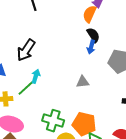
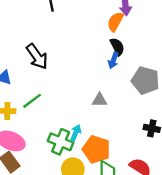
black arrow: (26, 50) -> (37, 56), turned -75
cyan arrow: (36, 76) -> (76, 133), moved

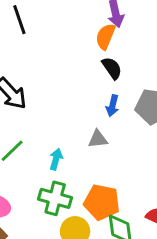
blue arrow: (113, 60) -> (112, 106), moved
cyan arrow: (76, 133) -> (56, 159), moved

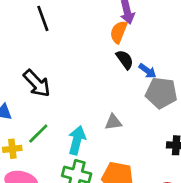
blue arrow: (112, 106) -> (147, 71), moved, turned -66
cyan arrow: (56, 159) -> (77, 140), size x1.5

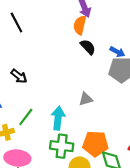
blue arrow: (147, 71) -> (117, 52), moved
black arrow: (37, 83) -> (19, 76), size x0.7

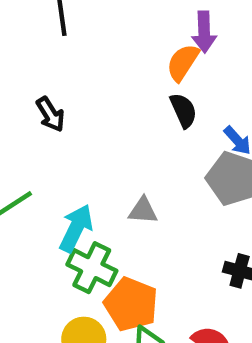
black arrow: (19, 76) -> (50, 114), moved
green cross: (62, 146) -> (92, 268), moved

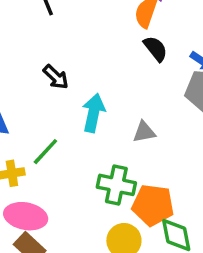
cyan arrow: (76, 228) -> (94, 113), moved

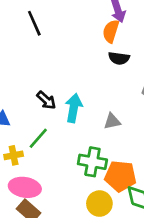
black semicircle: (156, 49) -> (119, 58), turned 138
black arrow: (56, 77) -> (46, 100), moved

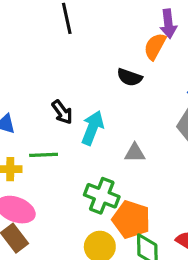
black semicircle: (119, 58) -> (129, 77), moved
green line: (38, 138) -> (44, 155), turned 35

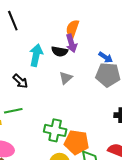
purple arrow: (168, 24) -> (71, 43), moved
cyan arrow: (93, 128) -> (36, 55), moved
gray triangle: (135, 153) -> (66, 78), moved, turned -32

